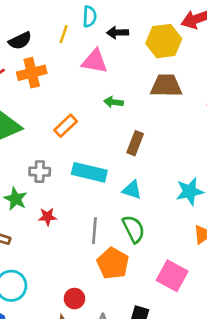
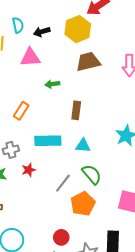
red star: (47, 217) -> (29, 170), moved
gray line: (94, 231) -> (63, 183), turned 48
orange pentagon: (113, 263) -> (83, 204), turned 30

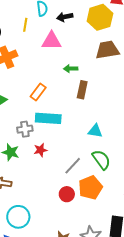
brown rectangle: (76, 110) -> (82, 90), moved
cyan rectangle: (48, 141) -> (48, 118), moved
red circle: (61, 237) -> (67, 194), moved

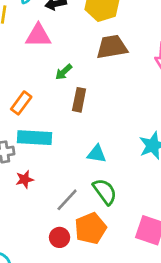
green arrow: (71, 69) -> (64, 72), turned -40

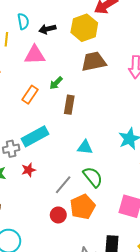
orange rectangle: (21, 103) -> (30, 95), moved
cyan rectangle: (34, 138) -> (35, 136), turned -30

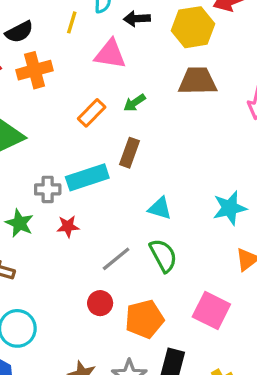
brown rectangle: (69, 105) -> (130, 153), moved
orange pentagon: (83, 207) -> (144, 319), moved

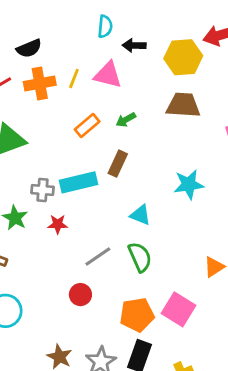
yellow line: (72, 22) -> (74, 78), moved
cyan star: (230, 208) -> (189, 184), moved
orange pentagon: (144, 319) -> (137, 315), moved

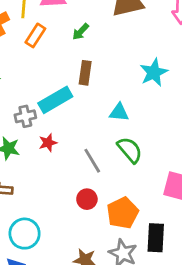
orange rectangle: (87, 126) -> (35, 35), moved
gray line: (98, 256) -> (92, 161), turned -70
orange pentagon: (137, 315) -> (123, 213), moved

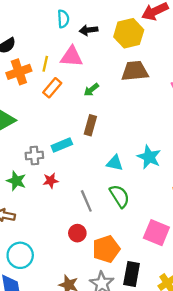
cyan star: (154, 72) -> (149, 157), moved, turned -30
cyan rectangle: (55, 100) -> (62, 145), size x0.7

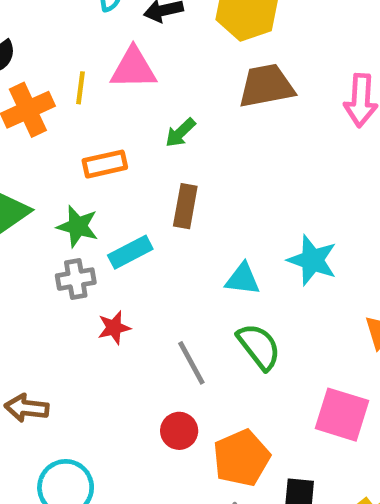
orange rectangle: (52, 88) -> (105, 164), moved, turned 42
green star: (16, 181) -> (78, 226), moved

